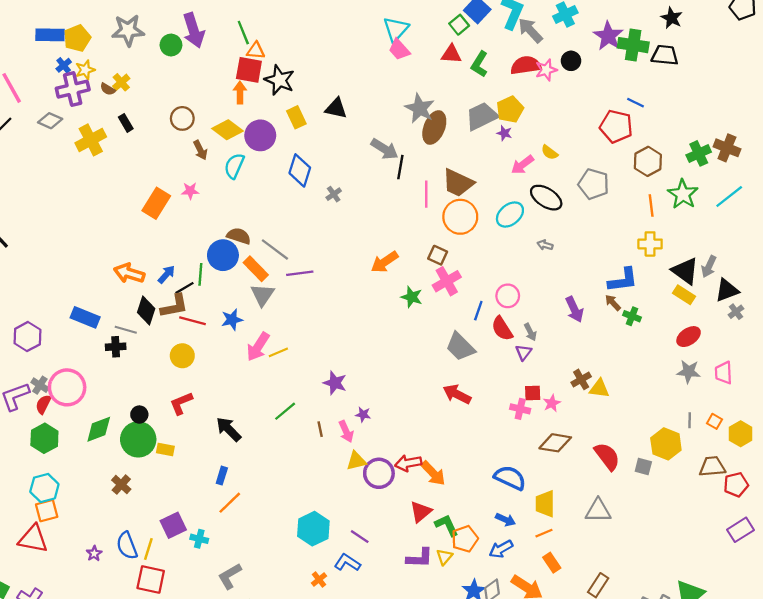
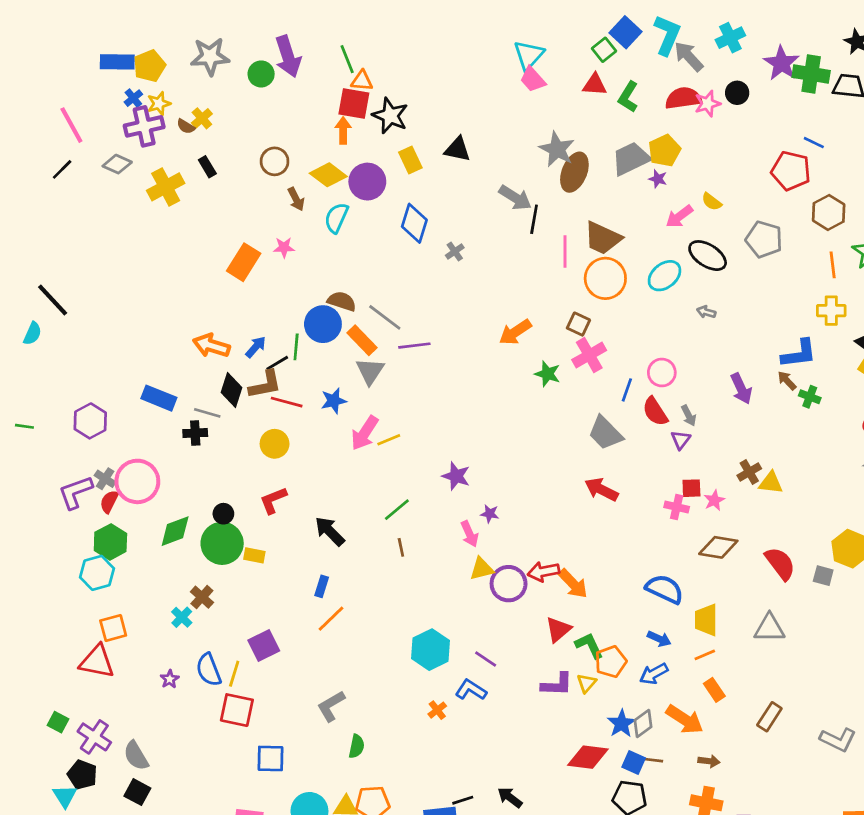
brown line: (320, 429) -> (401, 547), moved
cyan hexagon: (44, 488) -> (97, 573), moved
cyan cross: (199, 539) -> (182, 617), moved, turned 30

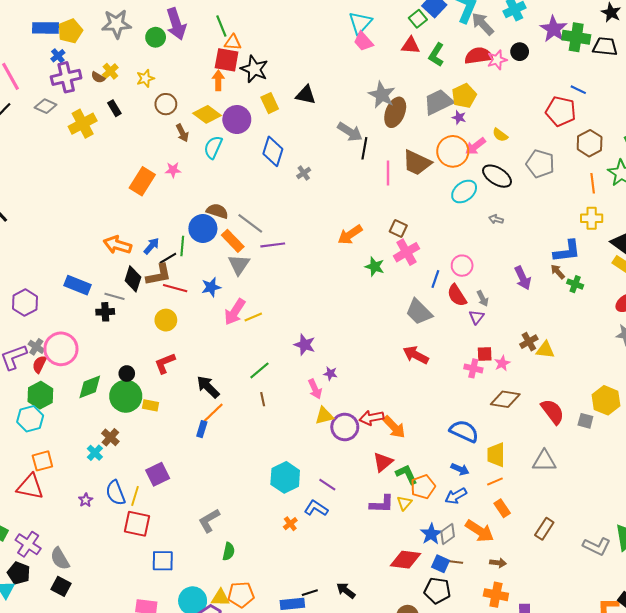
yellow star: (159, 104) -> (145, 78), moved
orange circle: (605, 278) -> (453, 151), moved
orange line: (331, 619) -> (213, 413), moved

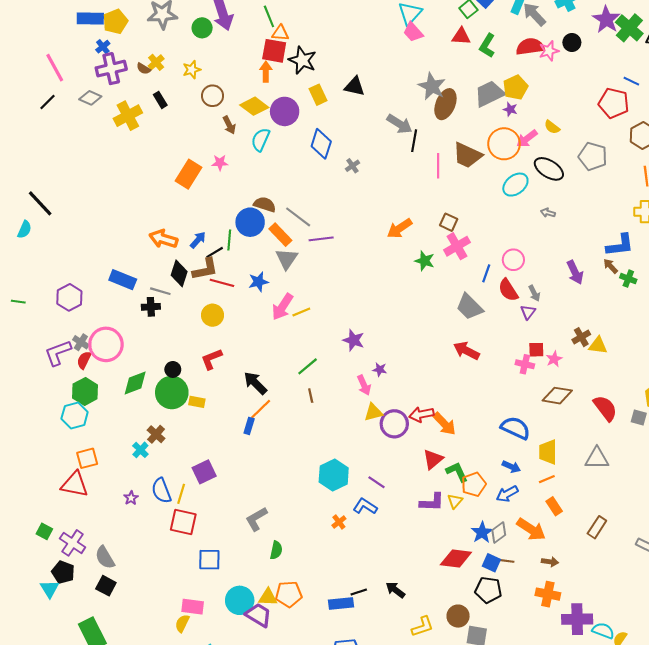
green cross: (576, 37) -> (629, 28), turned 32

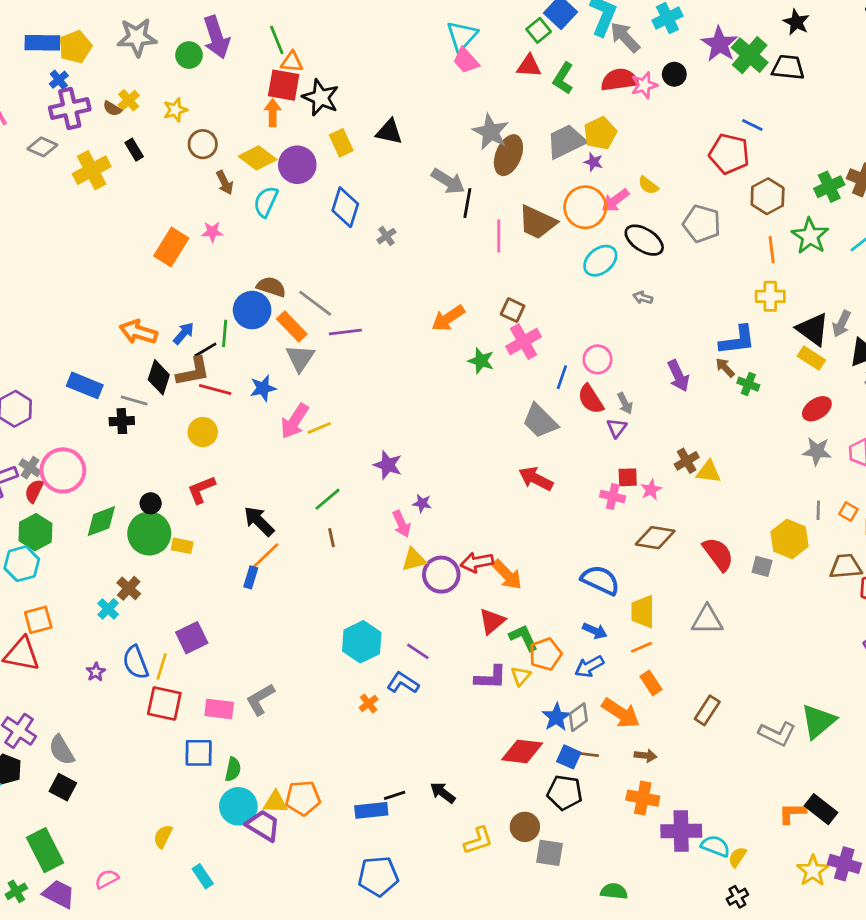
green semicircle: (276, 550) -> (233, 769), moved
pink rectangle: (193, 607) -> (219, 709), moved

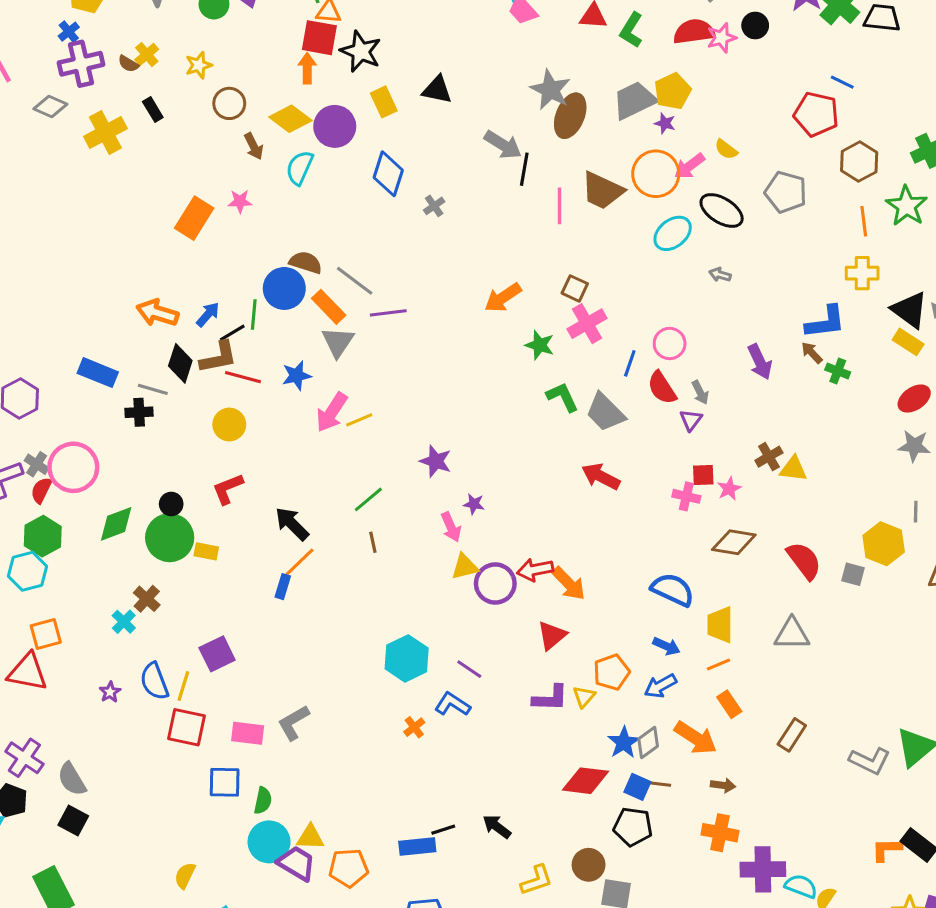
green L-shape: (524, 638) -> (563, 397), moved
orange pentagon: (303, 798) -> (349, 868), moved

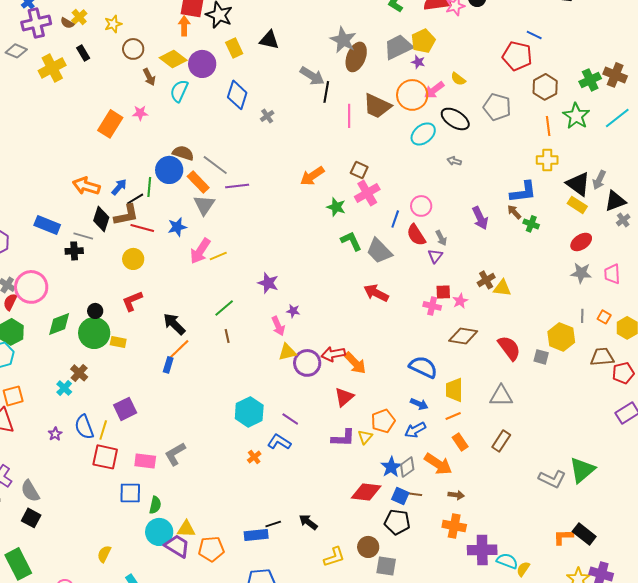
brown rectangle: (792, 735) -> (501, 441), moved

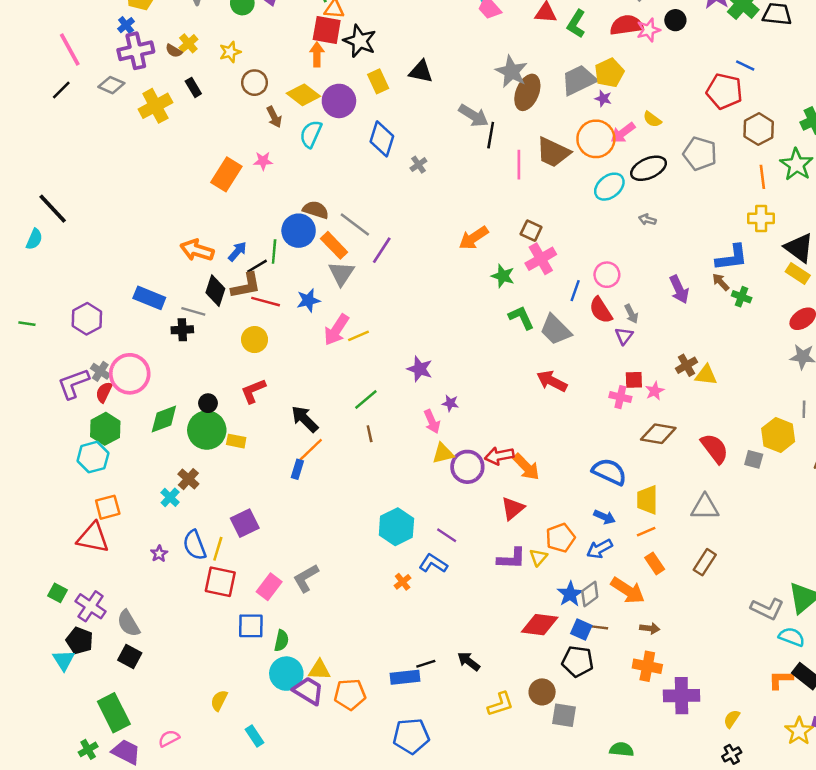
black ellipse: (455, 119) -> (649, 168), turned -56
purple line: (237, 186) -> (382, 250), turned -50
pink rectangle: (145, 461) -> (269, 587), turned -60
cyan semicircle: (507, 561) -> (792, 637), moved

